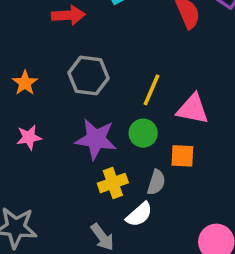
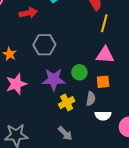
yellow line: (151, 90) -> (104, 23), moved
pink star: (29, 137) -> (16, 84), size x1.5
white semicircle: (139, 214) -> (103, 116), moved, turned 49

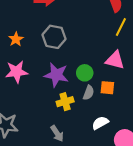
gray semicircle: (91, 99) -> (89, 93), moved
white semicircle: (103, 116) -> (100, 123), turned 140

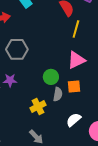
pink triangle: (115, 60) -> (76, 60), turned -30
purple star: (56, 75) -> (10, 80), moved, size x0.6

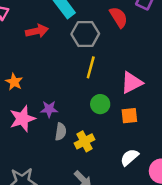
yellow line: (76, 29) -> (91, 67), moved
gray hexagon: (17, 49) -> (85, 34), moved
gray semicircle: (58, 94) -> (61, 132), moved

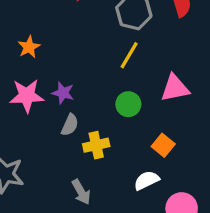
orange square: (129, 116) -> (163, 145), moved, turned 30

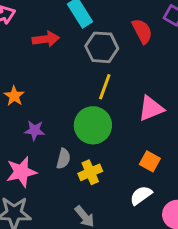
purple star: (63, 93) -> (34, 130), moved
pink star: (27, 96) -> (21, 172), moved
green circle: (128, 104) -> (93, 125), moved, size x1.6

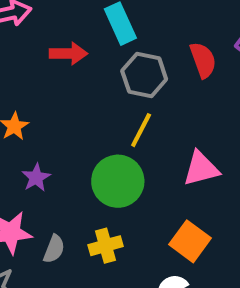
purple star: (34, 130) -> (36, 178), turned 30
gray semicircle: (63, 159) -> (54, 249), moved
orange square: (150, 161) -> (190, 241), size x1.4

